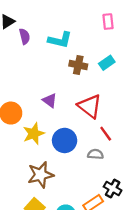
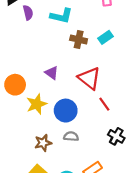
gray semicircle: (95, 154) -> (71, 136), moved
brown star: (41, 175) -> (43, 143), size x0.7
black cross: (113, 189) -> (116, 136), moved

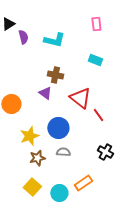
cyan rectangle: (105, 37) -> (95, 60), turned 56
brown cross: (79, 39) -> (55, 75), moved
yellow star: (37, 104) -> (29, 136), moved
red line: (104, 104) -> (98, 115), moved

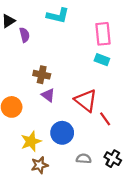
pink rectangle: (96, 24) -> (103, 34), moved, size x1.5
cyan L-shape: (54, 40) -> (58, 16), moved
brown cross: (55, 75) -> (42, 75), moved
gray semicircle: (63, 152) -> (84, 159), moved

